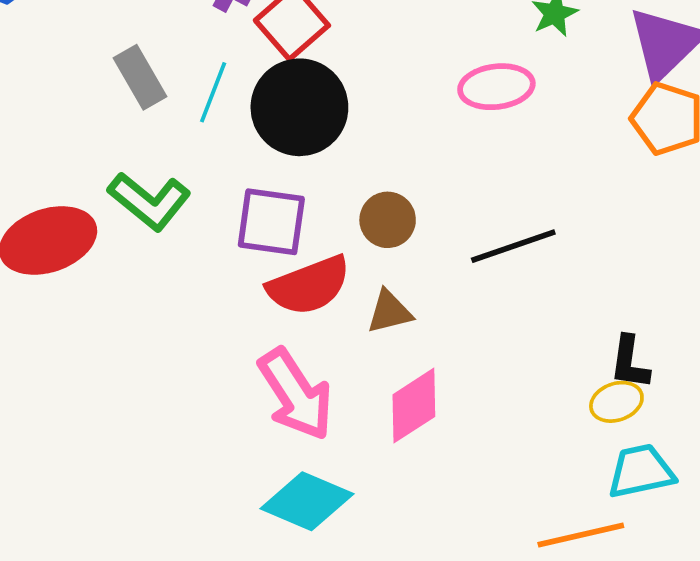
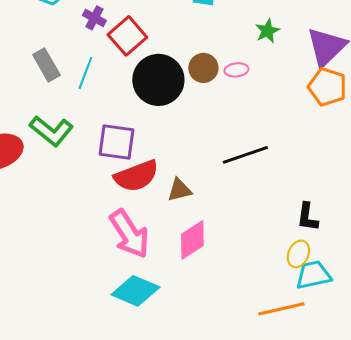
pink ellipse: (496, 87) -> (236, 70), size x0.6
black circle: (299, 107) -> (158, 80), moved
brown circle: (388, 220) -> (203, 68), moved
yellow ellipse: (616, 402) -> (298, 254), moved, turned -48

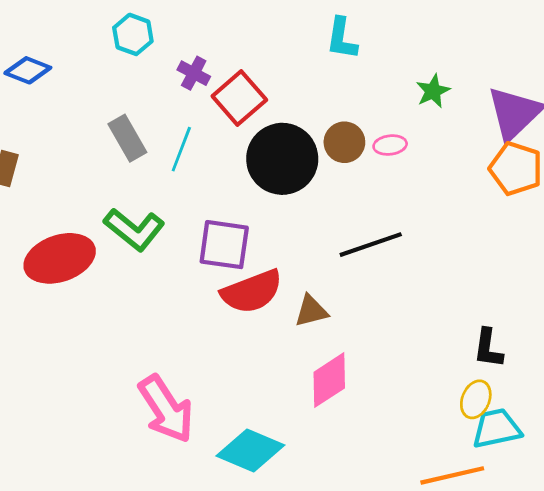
black line: (245, 155) -> (371, 245), moved
pink arrow: (129, 234) -> (166, 409), moved

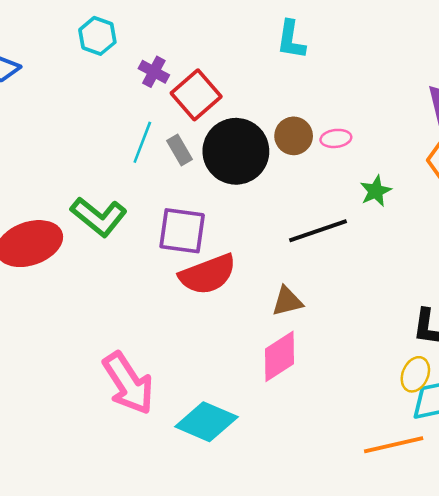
green star: (433, 91) -> (376, 191), moved
gray rectangle: (127, 138) -> (180, 150), moved, size x0.7
brown triangle: (311, 311) -> (287, 301), moved

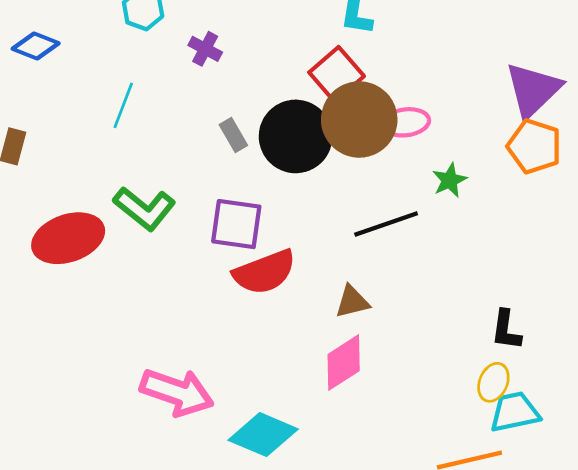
red square: (196, 95) -> (337, 74), moved
brown circle: (294, 136) -> (359, 119), size x1.8
pink ellipse: (336, 138) -> (406, 122), size x1.4
cyan line: (142, 142) -> (123, 105), moved
pink arrow: (128, 383) -> (177, 392), turned -38

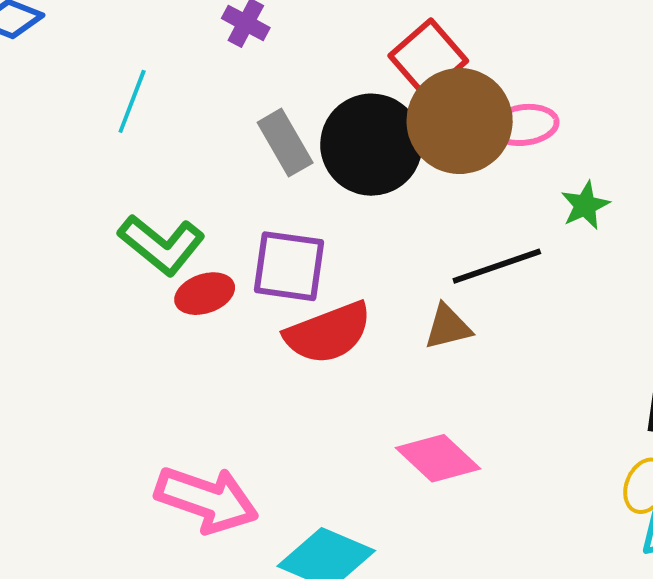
gray rectangle: (233, 135) -> (285, 143), size x1.4
red ellipse: (68, 238) -> (205, 294), moved, size x0.6
brown triangle: (352, 302) -> (448, 327), moved
pink diamond: (344, 363) -> (438, 458), turned 76

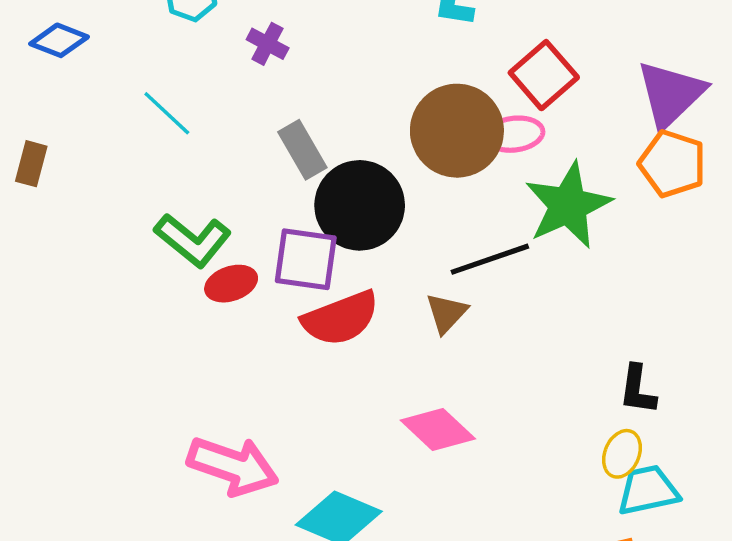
red square: (428, 58) -> (544, 75), moved
cyan line: (132, 101) -> (167, 113), turned -68
black circle: (371, 145) -> (360, 205), moved
green star: (585, 205) -> (568, 205), size x2.0
brown triangle: (448, 327) -> (447, 313), turned -33

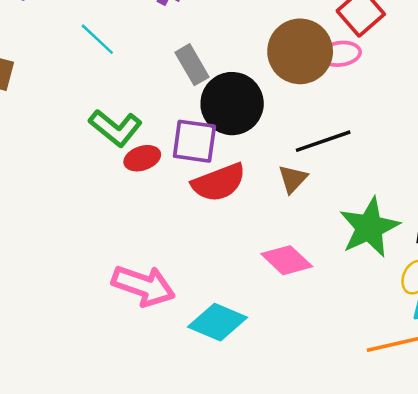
green star: (568, 205) -> (369, 227), moved

